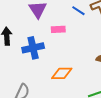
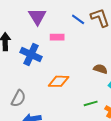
blue cross: (33, 48) -> (31, 55), turned 35

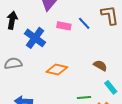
blue line: (78, 19) -> (84, 23), moved
gray semicircle: (18, 98) -> (13, 63), moved, turned -138

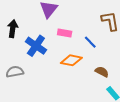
blue line: (84, 23) -> (90, 42), moved
orange diamond: (57, 70) -> (71, 60), moved

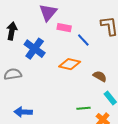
pink rectangle: (65, 33) -> (64, 28), moved
blue line: (90, 42) -> (83, 40), moved

